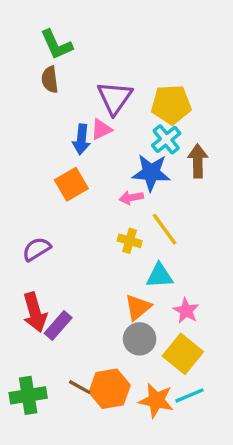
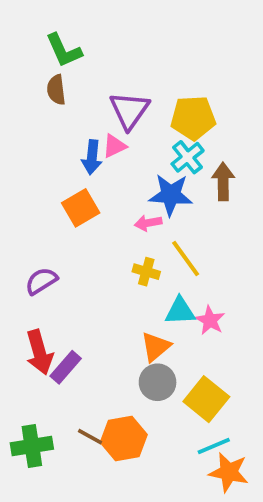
pink star: (186, 311) -> (210, 320), moved
orange star: (156, 400) -> (229, 472), moved

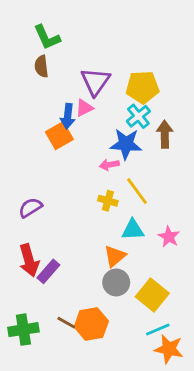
orange square: (81, 208) -> (59, 136), moved
pink star: (210, 320) -> (169, 237), moved

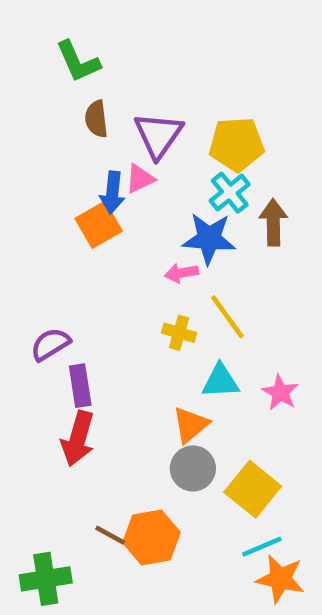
brown semicircle: (41, 66) -> (96, 119), moved
red arrow: (29, 260) -> (78, 439), moved, turned 32
purple rectangle: (48, 271) -> (80, 386), moved, turned -50
green cross: (23, 330) -> (46, 579), moved

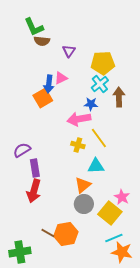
brown semicircle: (96, 119) -> (42, 41), moved, turned -77
purple triangle: (158, 135) -> (69, 51), moved, size x0.6
blue star: (209, 239) -> (91, 104), size x0.6
pink arrow: (181, 273) -> (79, 119), size x1.6
pink star: (280, 393) -> (122, 197), moved

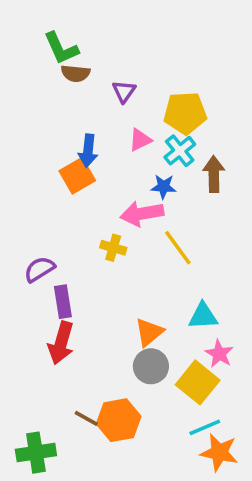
pink triangle: (61, 78) -> (140, 140), moved
yellow cross: (78, 145) -> (113, 248), moved
cyan triangle: (96, 166) -> (203, 316), moved

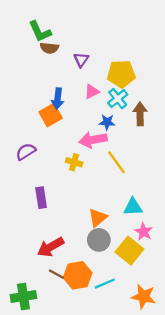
purple semicircle: (40, 269) -> (26, 152), moved
red arrow: (61, 343) -> (51, 247), moved, turned 44
cyan line: (205, 427) -> (105, 284), moved

